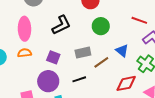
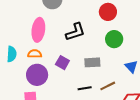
brown line: (101, 62) -> (108, 86), moved
purple circle: (48, 81) -> (37, 75), moved

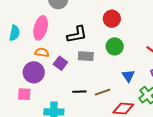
cyan semicircle: (12, 54) -> (14, 33), moved
orange semicircle: (35, 54) -> (42, 52), moved
gray rectangle: (92, 62) -> (86, 56), moved

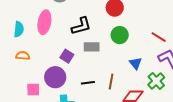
orange semicircle: (42, 52) -> (23, 56), moved
purple circle: (34, 72) -> (55, 77), moved
brown line: (102, 92) -> (111, 82), turned -56

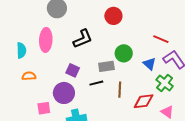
green circle: (120, 35) -> (124, 53), moved
gray rectangle: (92, 47) -> (106, 66), moved
blue triangle: (136, 63) -> (149, 64), moved
black line: (88, 83) -> (96, 83), moved

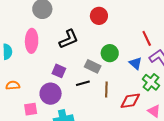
red line: (161, 39) -> (147, 38), turned 42
gray rectangle: (106, 66) -> (93, 66), turned 35
orange semicircle: (29, 76) -> (13, 85), moved

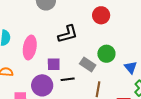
pink ellipse: (32, 41) -> (30, 47), moved
purple square: (59, 71) -> (54, 64), turned -32
black line: (83, 83) -> (68, 79), moved

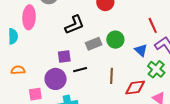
pink ellipse: (30, 47) -> (29, 17), moved
gray rectangle: (88, 64) -> (94, 44), moved, turned -49

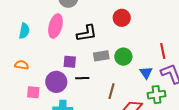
pink ellipse: (29, 17) -> (55, 26), moved
green cross: (156, 69) -> (157, 95), turned 30

